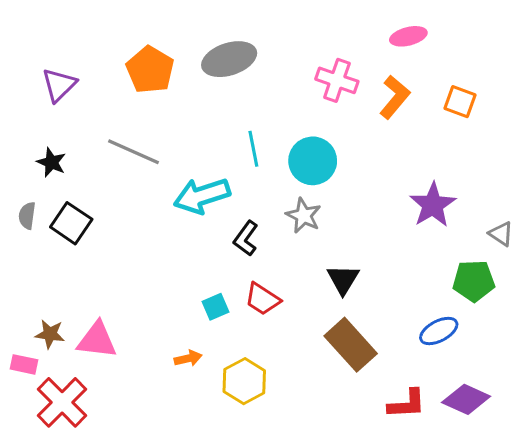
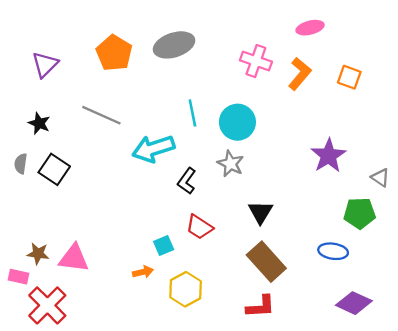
cyan square: (215, 307) -> (164, 245), moved
blue ellipse: (439, 331) -> (333, 251), turned 36
red L-shape: (407, 404) -> (260, 307), moved

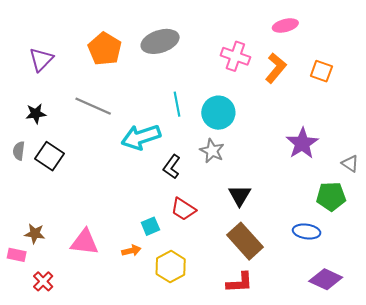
black star: (39, 123) -> (36, 114), turned -30
pink triangle: (74, 258) -> (85, 242), moved
red cross: (47, 305) -> (43, 281), size x0.6

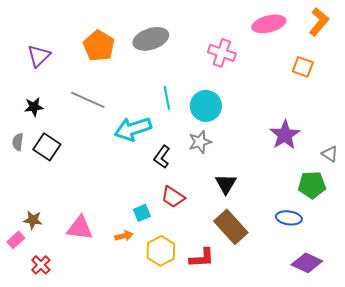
pink ellipse: (285, 25) -> (269, 24), size x1.4
orange L-shape: (276, 68) -> (319, 22), moved
gray star: (212, 151) -> (200, 142), turned 30
pink rectangle: (17, 255) -> (16, 240), turned -54
red L-shape: (240, 282) -> (202, 258), moved

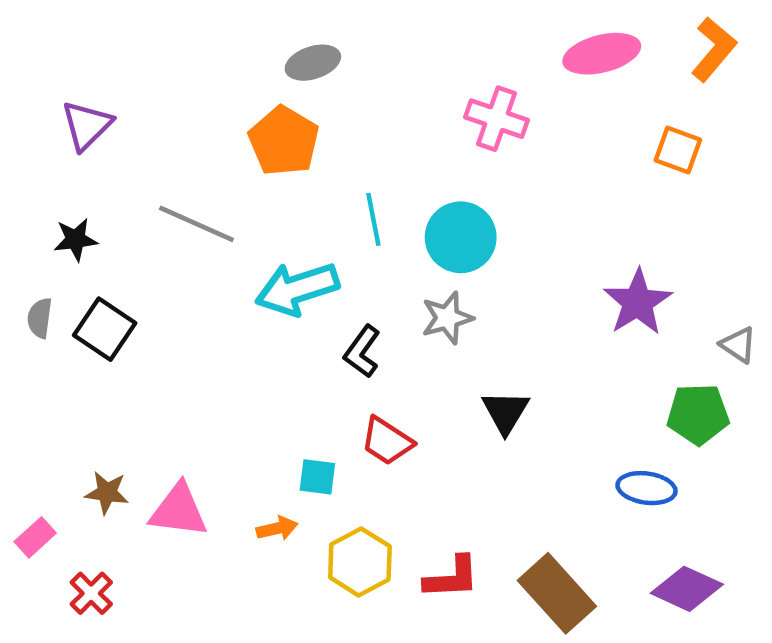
gray ellipse: (151, 39) -> (313, 63), moved, size x0.7
orange pentagon: (99, 46) -> (284, 141), moved
cyan square: (142, 213) -> (317, 477), turned 30
brown star: (33, 220) -> (107, 493), moved
brown rectangle: (231, 227) -> (557, 593), moved

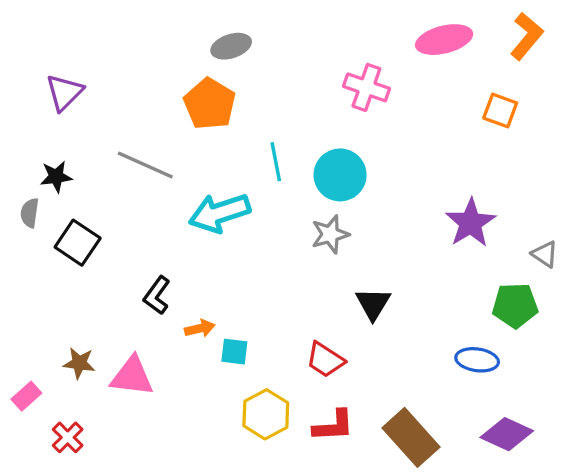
gray semicircle: (40, 318) -> (30, 213), moved
black L-shape: (362, 351) -> (157, 295), moved
red trapezoid: (387, 441) -> (325, 360), moved
orange arrow: (277, 528) -> (200, 328), moved

